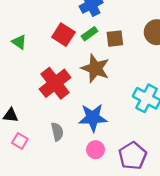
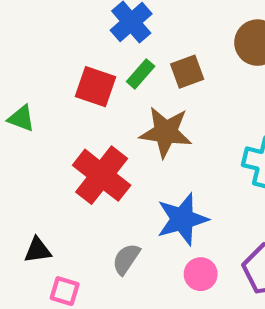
gray semicircle: (57, 132) -> (126, 259), turned -120

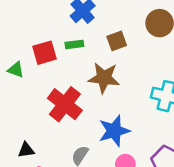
green rectangle: (141, 74) -> (74, 44), moved, turned 42
red square: (96, 87) -> (44, 53), moved, turned -35

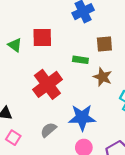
green rectangle: (74, 44) -> (80, 60), moved
brown star: (104, 78) -> (103, 77), moved, size x0.7

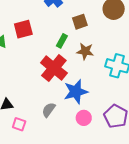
green rectangle: (80, 60) -> (62, 41), turned -56
red cross: (47, 84) -> (54, 68), moved

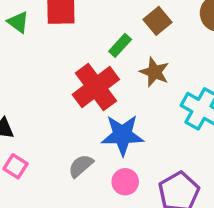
brown square: (80, 22) -> (158, 21), turned -35
gray semicircle: (49, 110) -> (81, 166), moved

